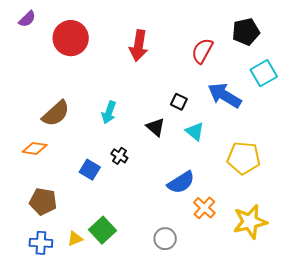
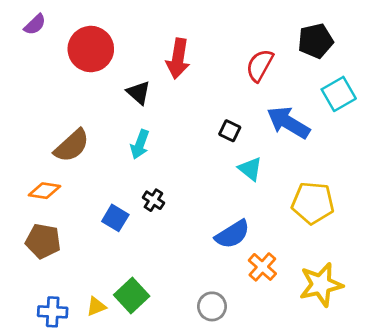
black triangle: (156, 127) -> (138, 93), moved
brown pentagon: (43, 201) -> (43, 241), moved

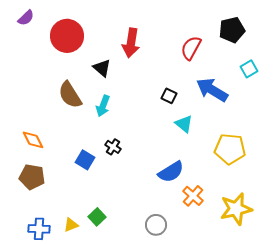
cyan square: (339, 94) -> (249, 69), size x0.7
brown semicircle: (72, 146) -> (70, 95), moved, turned 100
orange diamond: (44, 191) -> (33, 140), turned 55
green square: (132, 296) -> (97, 217), size x0.7

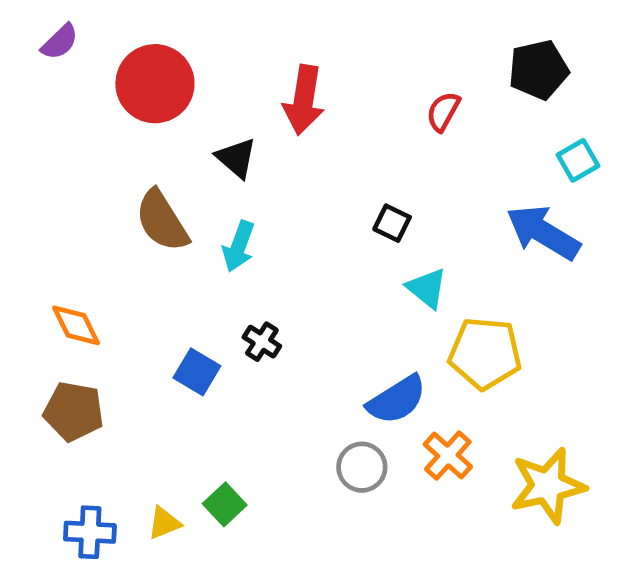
red semicircle: (191, 48) -> (443, 112), size x0.7
blue arrow: (212, 90) -> (543, 232), moved
yellow pentagon: (230, 149) -> (485, 353), moved
gray circle: (156, 225) -> (362, 467), moved

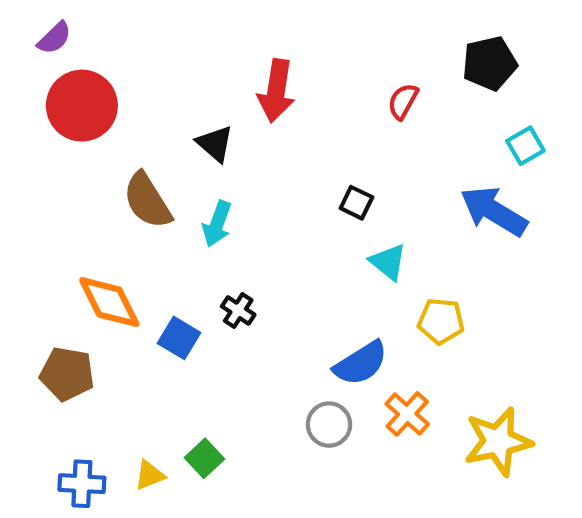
red circle: (155, 84) -> (82, 106), moved
orange diamond: (76, 325) -> (109, 302), moved, size x1.4
yellow pentagon: (485, 353) -> (441, 321), size x0.7

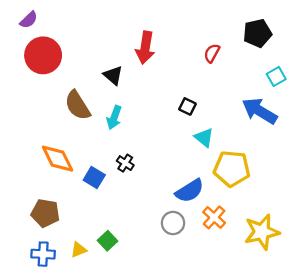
yellow pentagon: (441, 321) -> (232, 169), size x1.5
brown pentagon: (67, 374) -> (45, 213), moved

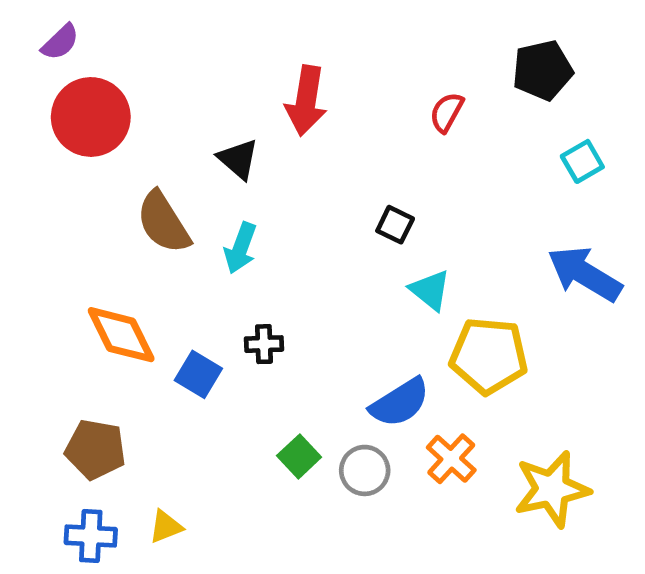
blue arrow: (260, 111) -> (585, 274), moved
black cross: (125, 163) -> (264, 344), turned -35
green square: (107, 241) -> (299, 456), moved

